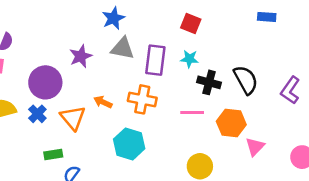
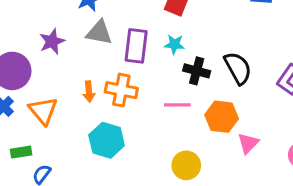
orange arrow: (103, 102) -> (89, 92), moved, turned -120

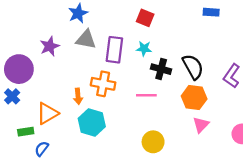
orange arrow: (89, 92) -> (78, 96), moved
orange triangle: (43, 111) -> (47, 113), moved, turned 40
orange hexagon: (222, 117) -> (194, 97), moved

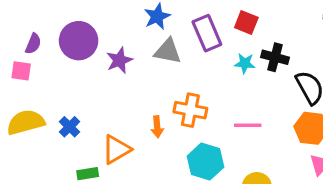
purple rectangle: (114, 50) -> (207, 33), moved, turned -30
purple circle: (19, 69) -> (79, 41), moved
black cross: (161, 69) -> (275, 57), moved
cyan hexagon: (92, 123) -> (205, 162), moved

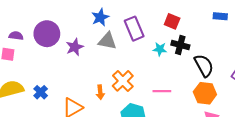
red square: (246, 23) -> (172, 21), moved
purple semicircle: (33, 44) -> (16, 36), turned -104
orange cross: (190, 110) -> (123, 81), turned 35

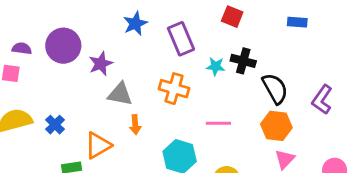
red square: (172, 21) -> (232, 17), moved
gray triangle: (107, 41) -> (120, 94), moved
orange cross: (123, 81) -> (174, 89), moved, turned -30

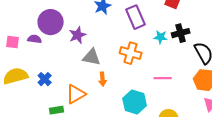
purple semicircle: (22, 48) -> (35, 39), moved
black cross: (243, 61) -> (181, 33), turned -30

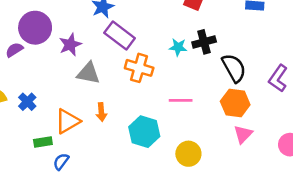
purple rectangle: (136, 17) -> (120, 35), moved, turned -30
purple semicircle: (35, 39) -> (14, 50), turned -40
orange arrow: (103, 79) -> (101, 112), moved

